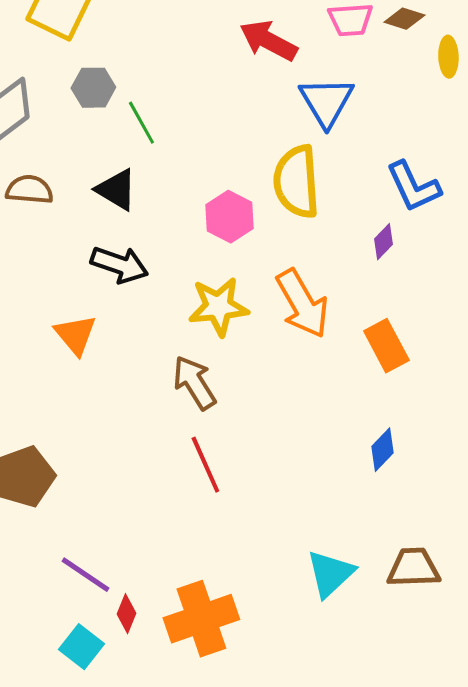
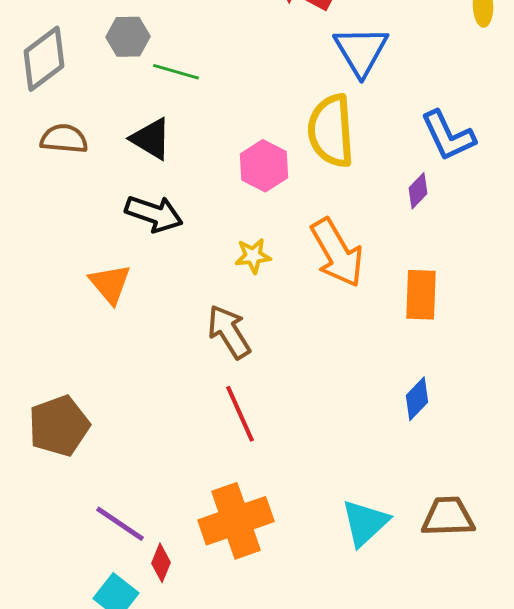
green line: (141, 123) -> (176, 72), turned -45
yellow star: (218, 307) -> (253, 256), size x0.6
orange rectangle: (386, 346) -> (421, 295), turned 30
orange cross: (201, 619) -> (236, 521), moved

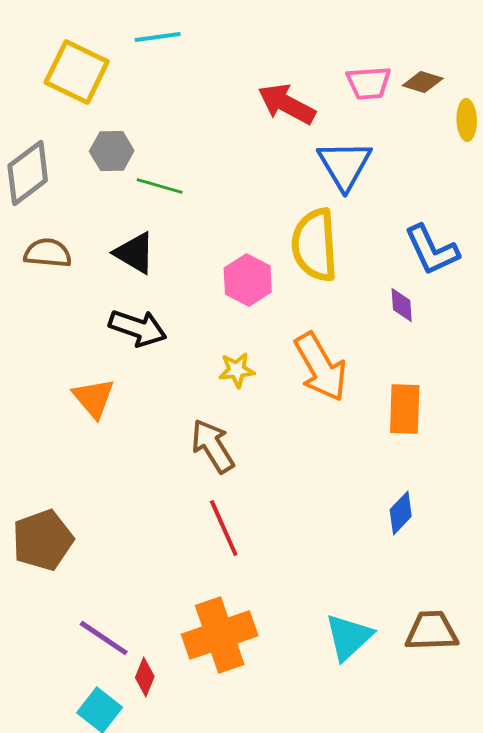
purple diamond: (418, 191) -> (402, 305), turned -48

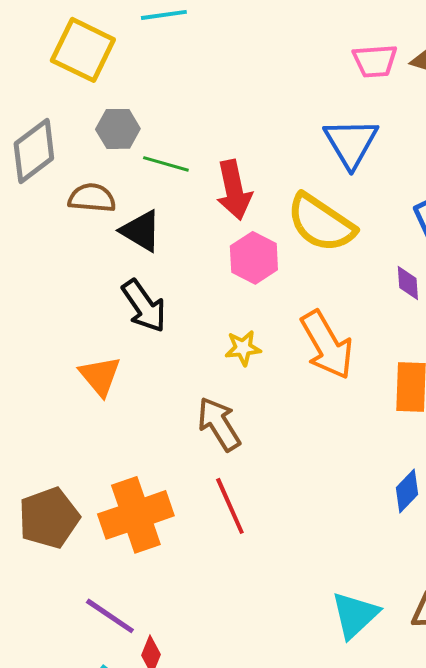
red arrow: (287, 104) -> (234, 190), moved, turned -130
yellow semicircle: (315, 245) -> (321, 223), turned -52
brown semicircle: (48, 253) -> (92, 198), moved
black arrow: (138, 328) -> (144, 306), turned 36
orange cross: (220, 635) -> (136, 515), moved

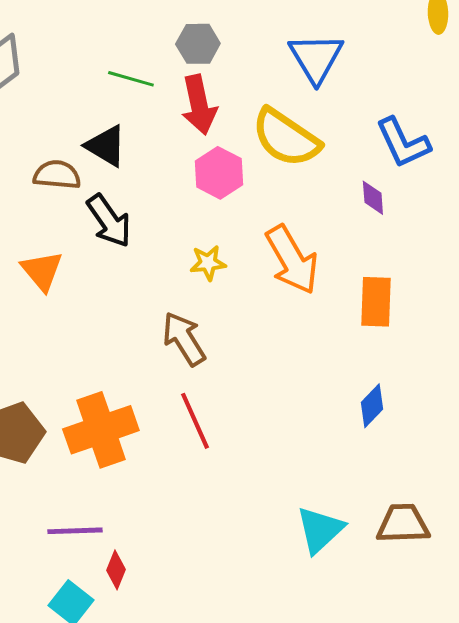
gray hexagon: (118, 129) -> (198, 44), moved
brown semicircle: (92, 198) -> (57, 175), moved
orange triangle: (100, 376) -> (42, 271), moved
purple line: (110, 616) -> (75, 531), turned -36

